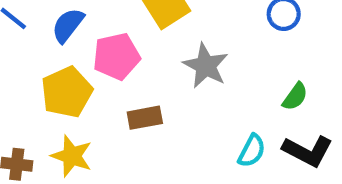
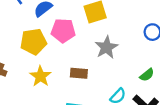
brown rectangle: (145, 118) -> (79, 73), moved
yellow star: (72, 156) -> (40, 76), moved

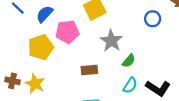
green semicircle: (147, 75) -> (129, 61), moved
yellow star: (40, 76) -> (35, 84), moved

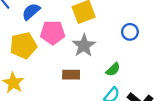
blue circle: (153, 19) -> (130, 32), moved
gray star: (111, 41) -> (84, 46), moved

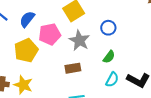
blue circle: (130, 32) -> (108, 28), moved

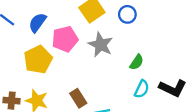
blue circle: (108, 28) -> (127, 14), moved
brown rectangle: (73, 68) -> (78, 98), moved, turned 70

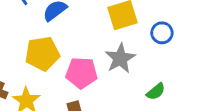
pink pentagon: (65, 39) -> (82, 73), moved

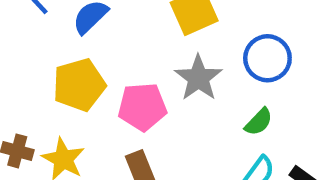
blue circle: (162, 33) -> (267, 58), moved, size x1.4

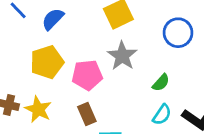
blue circle: (267, 58) -> (178, 33), moved

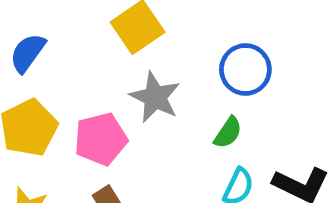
blue circle: (178, 33) -> (245, 70), moved

